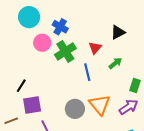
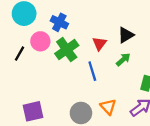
black triangle: (118, 32) -> (126, 35), moved
black line: (21, 86) -> (20, 54), moved
orange triangle: (100, 105) -> (108, 107), size x0.7

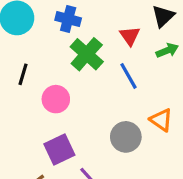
pink circle: (40, 41) -> (56, 99), moved
green arrow: (123, 60) -> (167, 50), turned 32

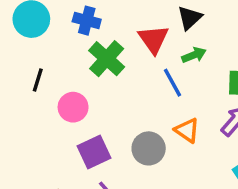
red triangle: (130, 36) -> (153, 39), size x1.4
blue line: (128, 76) -> (172, 83), moved
purple square: (59, 149) -> (94, 152), moved

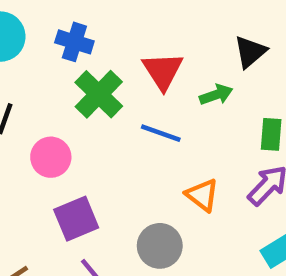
black triangle: (190, 18) -> (250, 52), moved
blue line: (172, 83) -> (161, 133), moved, turned -44
gray circle: (149, 148) -> (160, 246), moved

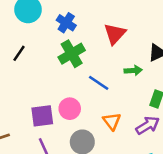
red triangle: (163, 71) -> (115, 34), moved
pink circle: (51, 157) -> (70, 109), moved

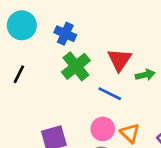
red triangle: (115, 34) -> (119, 60), moved
pink circle: (70, 109) -> (103, 129), moved

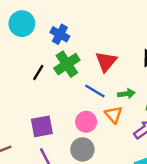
black line: (19, 74) -> (38, 72), moved
green arrow: (145, 75) -> (126, 94), moved
orange triangle: (130, 133) -> (114, 114), moved

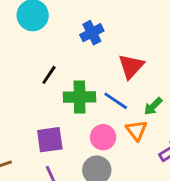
blue cross: (60, 34) -> (92, 33), moved, turned 30
green cross: (67, 64) -> (80, 97), moved, turned 30
green arrow: (126, 94) -> (153, 106), turned 140

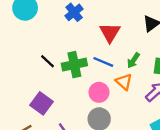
black line: (49, 75) -> (47, 61), moved, turned -70
purple square: (50, 140) -> (41, 103), moved, turned -35

